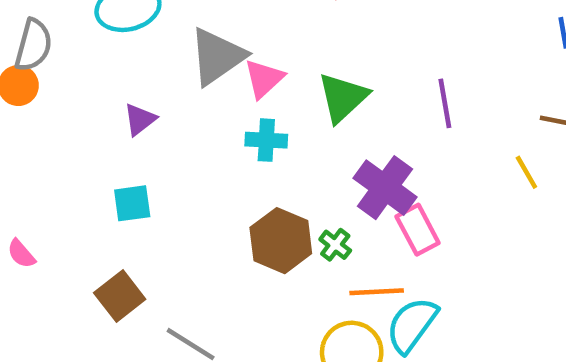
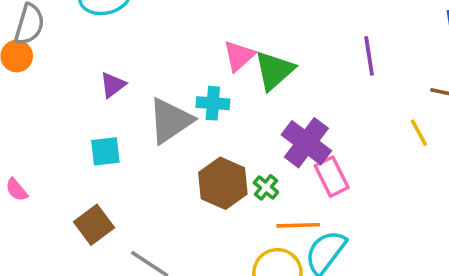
gray triangle: (217, 56) -> (170, 121), moved
pink triangle: (264, 79) -> (239, 56), moved
purple line: (445, 103) -> (369, 56), moved

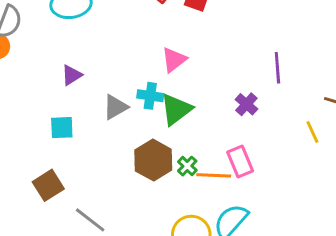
green triangle: (274, 70) -> (176, 109), moved
gray triangle: (170, 121) -> (115, 107), size x0.7
purple cross: (306, 143) -> (246, 104), moved, size x0.6
orange line: (298, 225) -> (214, 175), moved

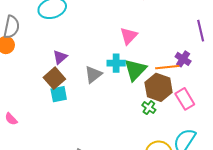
brown hexagon: (153, 160) -> (159, 87), moved
orange line: (214, 175) -> (167, 67), moved
brown square: (48, 185) -> (54, 78), moved

